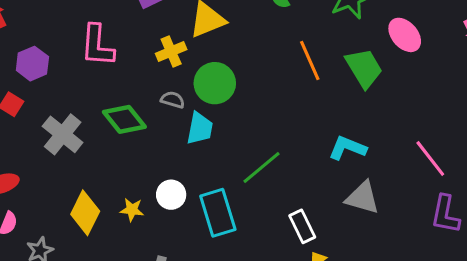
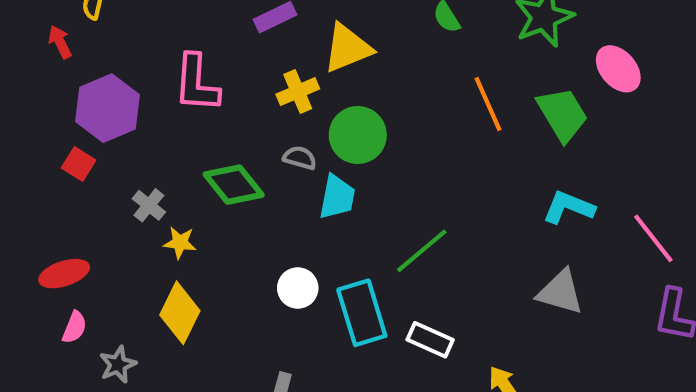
purple hexagon: (32, 64) -> (108, 108), size x1.4
gray cross: (63, 134) -> (149, 205), size x0.6
cyan L-shape: (347, 148) -> (569, 207), moved
yellow star: (132, 210) -> (180, 243), moved
white rectangle: (302, 226) -> (430, 340), moved, turned -40

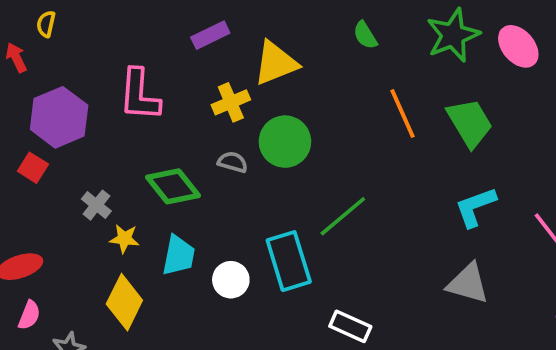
pink ellipse: (618, 69) -> (518, 46), moved
cyan trapezoid: (337, 197) -> (179, 255), moved
cyan L-shape: (569, 207) -> (475, 207), turned -42
green line: (422, 251) -> (343, 216), moved
cyan rectangle: (362, 313) -> (289, 261), moved

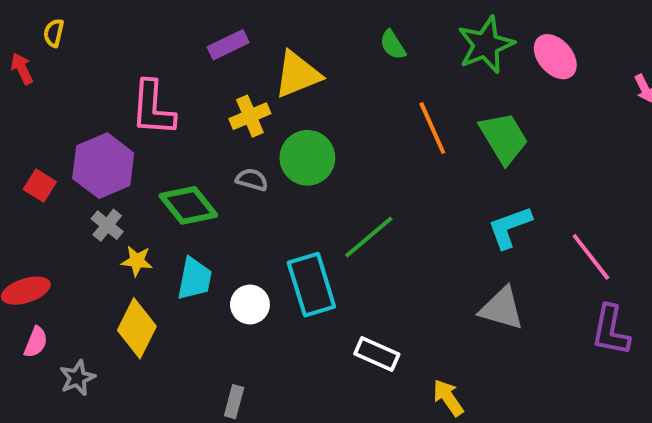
purple hexagon: (59, 117) -> (103, 166), moved

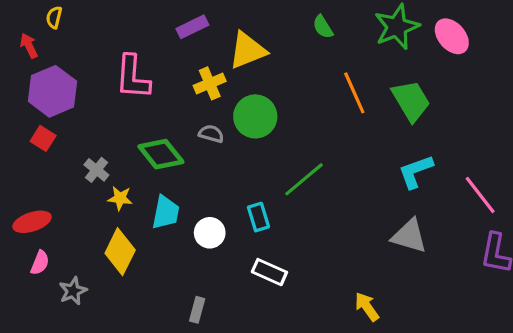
purple hexagon: (103, 166) -> (52, 91), moved
cyan rectangle: (311, 285) -> (258, 217), size x0.6
white rectangle: (377, 354) -> (269, 272), moved

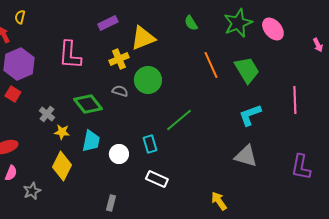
pink line: (480, 195) -> (295, 100), moved, turned 36

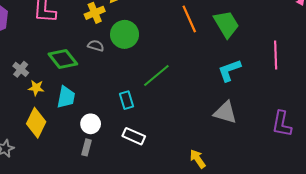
white circle: (119, 154) -> (91, 124), moved
gray rectangle: (111, 203) -> (86, 147), moved

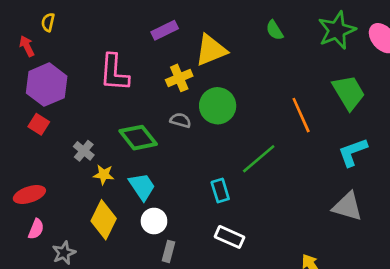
orange line: (189, 19) -> (301, 115), moved
cyan trapezoid: (66, 97) -> (142, 187), turned -45
white circle: (91, 124) -> (154, 221), moved

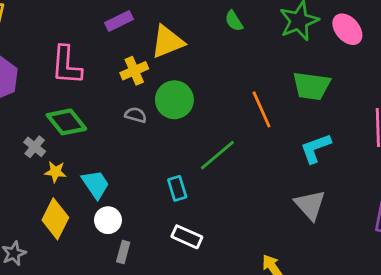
green trapezoid: (349, 93) -> (311, 86), turned 129
green diamond: (138, 138) -> (66, 122), moved
gray triangle: (347, 206) -> (310, 205), turned 32

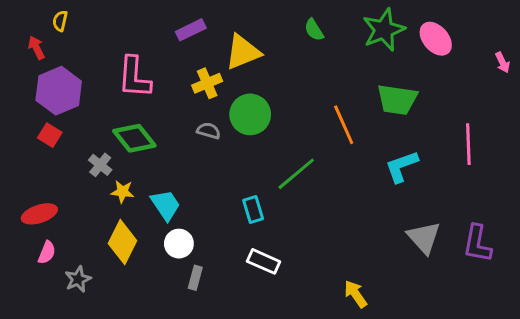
gray triangle: (310, 205) -> (424, 238), moved

